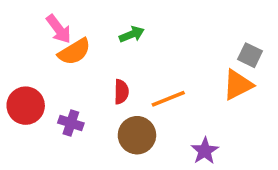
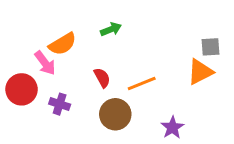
pink arrow: (59, 29) -> (45, 63), moved
gray square: (250, 55) -> (211, 47), turned -30
red semicircle: (121, 92) -> (102, 78), turned -30

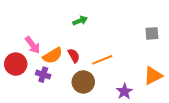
orange semicircle: (63, 44) -> (53, 56), moved
orange triangle: (200, 72) -> (153, 76), moved

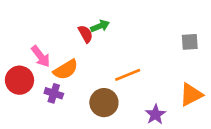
red semicircle: (74, 56) -> (85, 34), moved

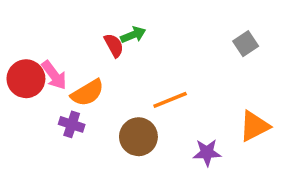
gray square: (190, 42) -> (246, 44), moved, turned -30
red circle: (19, 80) -> (26, 79), moved
purple star: (155, 114) -> (207, 153), turned 30

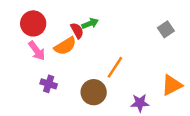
red circle: (26, 79) -> (33, 23), moved
orange semicircle: (87, 93) -> (65, 46), moved
orange line: (170, 100) -> (115, 67), turned -35

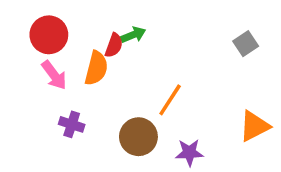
red semicircle: (77, 31) -> (114, 45), turned 49
orange semicircle: (65, 46) -> (96, 68), turned -45
purple star: (140, 103) -> (189, 153), moved

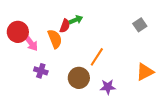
red circle: (49, 35) -> (18, 32), moved
orange semicircle: (96, 68) -> (55, 39), turned -36

